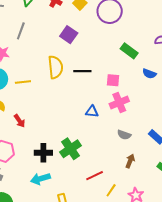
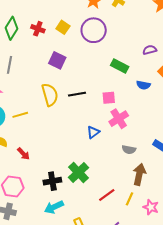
blue triangle: (92, 112) -> (93, 132), turned -32
brown arrow: (130, 161) -> (139, 174), size x1.5
yellow line: (111, 190) -> (129, 199), moved

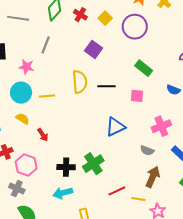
green rectangle: (120, 66) -> (144, 68), moved
pink cross: (119, 119) -> (161, 126), moved
blue triangle: (93, 132) -> (115, 127), size x1.5
yellow line: (129, 199) -> (138, 199), turned 64

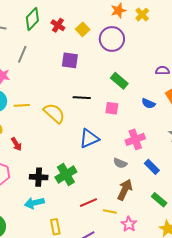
purple square: (93, 49) -> (70, 60), turned -30
yellow semicircle: (80, 82) -> (54, 113), moved, turned -45

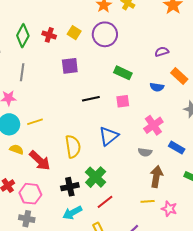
yellow semicircle: (54, 113) -> (73, 147), moved, turned 55
red arrow: (16, 144) -> (40, 161), size x1.6
red line: (89, 203) -> (105, 202), moved

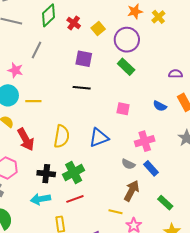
green rectangle: (123, 73) -> (126, 67), moved
black line: (91, 99) -> (82, 88), moved
blue rectangle: (177, 148) -> (151, 168), moved

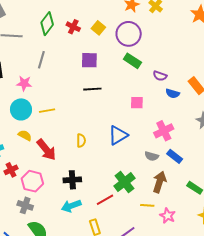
purple semicircle: (176, 74) -> (160, 76), moved, turned -152
yellow semicircle: (62, 136) -> (81, 141), size x0.6
green cross: (74, 172) -> (124, 182), moved

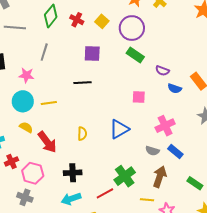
black line: (92, 89) -> (83, 83), moved

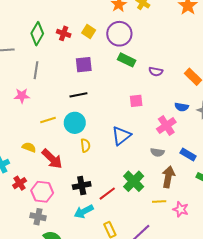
blue semicircle: (175, 88) -> (182, 107), moved
cyan circle: (23, 101) -> (75, 123), moved
blue rectangle: (175, 151) -> (188, 154), moved
red line: (105, 193) -> (107, 194), moved

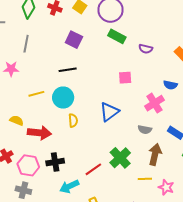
purple square: (84, 65) -> (74, 40), turned 30
red arrow: (52, 159) -> (39, 133), turned -40
black cross: (82, 186) -> (55, 162), moved

